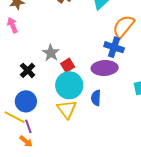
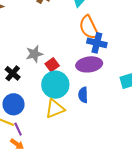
orange semicircle: (123, 26) -> (89, 27), moved, turned -60
gray star: (51, 53) -> (34, 54), turned 30
yellow triangle: (67, 109) -> (55, 109), turned 50

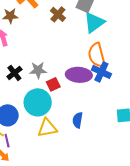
purple ellipse: (89, 64) -> (79, 75), moved
black cross: (13, 73) -> (14, 73), moved
cyan circle: (55, 85) -> (38, 102), moved

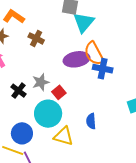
brown cross: (58, 14) -> (36, 38), moved
purple ellipse: (79, 75) -> (77, 59), moved
yellow triangle: (47, 128) -> (63, 136), turned 40

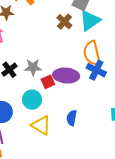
brown cross: (36, 38) -> (64, 22), moved
purple ellipse: (77, 59) -> (66, 76), moved
cyan circle: (48, 114) -> (32, 100), size x0.7

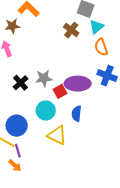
cyan triangle: (90, 21) -> (96, 27), size x0.7
orange semicircle: (92, 53) -> (101, 47), moved, size x0.7
blue semicircle: (72, 118) -> (77, 114), moved

